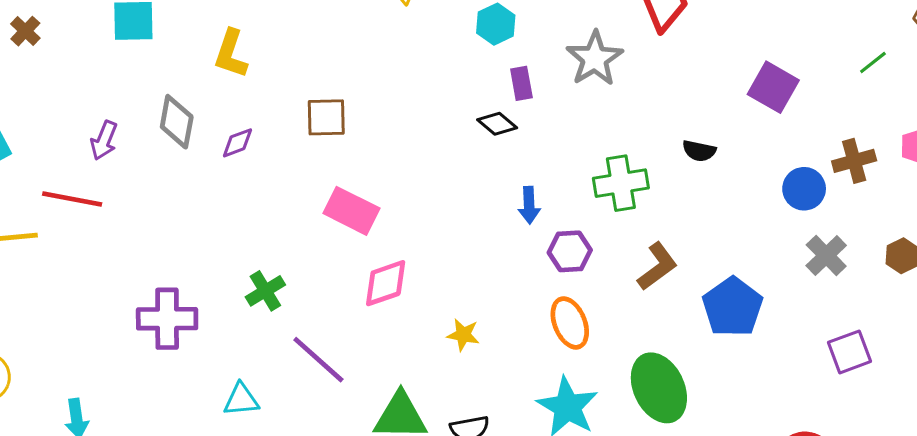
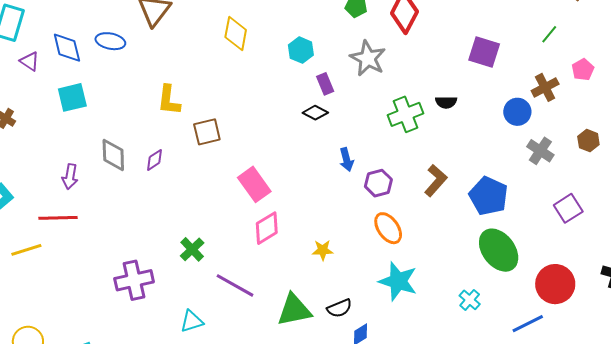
yellow L-shape: (231, 54) -> (169, 100), moved
green line: (873, 63) -> (549, 34), moved
green cross: (621, 183) -> (406, 114), moved
pink rectangle: (351, 211) -> (254, 184), moved, turned 40
green ellipse: (659, 388) -> (499, 250), moved

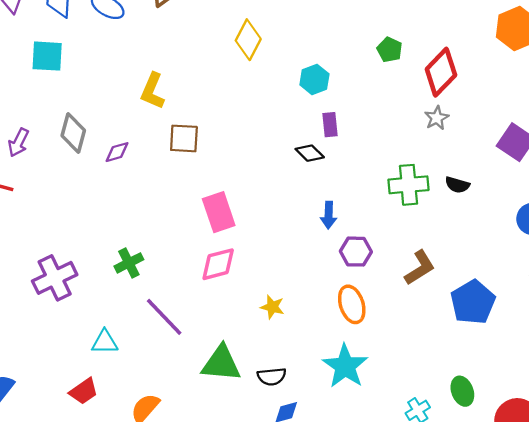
gray star: (368, 58) -> (437, 118), moved, size x0.6
green ellipse: (499, 250) -> (462, 391), moved, size x0.6
purple cross: (134, 280) -> (55, 278), turned -30

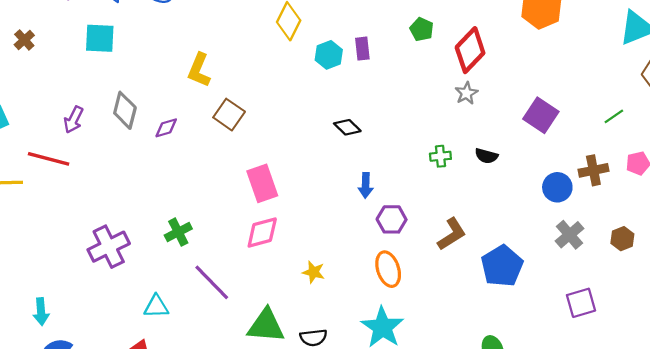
cyan hexagon: (314, 79) -> (329, 55), moved
purple rectangle: (330, 125) -> (362, 49), moved
brown square: (184, 138) -> (229, 115), turned 32
green cross: (408, 185) -> (440, 156), size x0.6

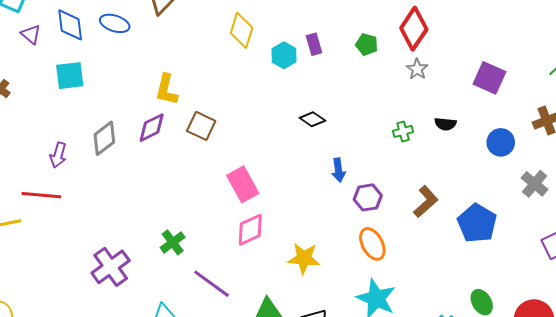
green pentagon: (422, 29) -> (367, 44), moved
gray diamond: (125, 110) -> (104, 138), turned 48
purple diamond: (166, 128) -> (152, 128), moved, size x1.4
blue circle: (557, 187) -> (501, 142), moved
yellow star: (314, 272) -> (304, 258), size x1.5

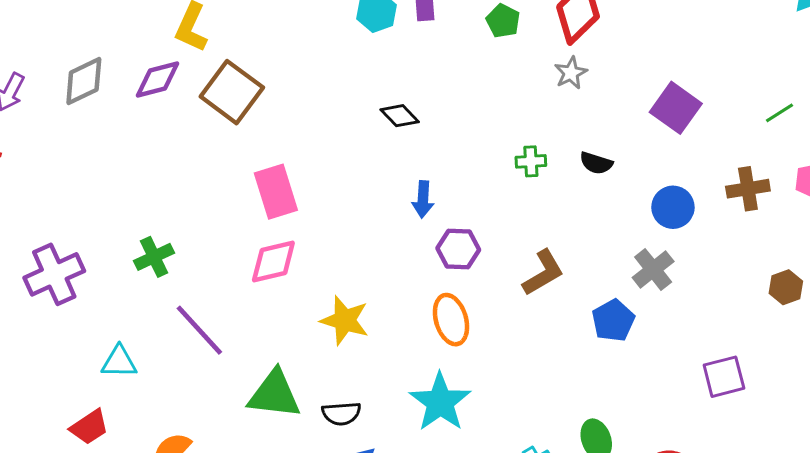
brown square: (201, 126) -> (232, 92), size x1.4
gray cross: (535, 184) -> (653, 269), moved
blue pentagon: (477, 223) -> (613, 320), size x0.7

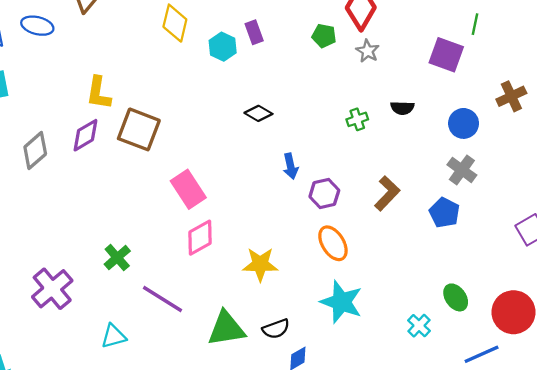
green pentagon: (503, 21) -> (324, 36), moved
green line: (779, 113) -> (475, 24), moved, turned -30

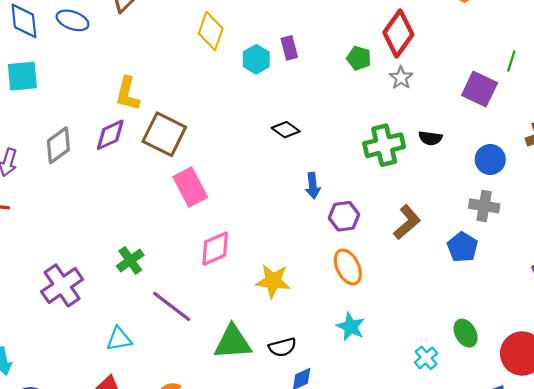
green cross: (357, 119) -> (384, 145), size x1.8
gray cross: (462, 170) -> (484, 206), turned -32
pink rectangle: (188, 189) -> (190, 187), moved
cyan star: (341, 302) -> (351, 327), size x0.7

